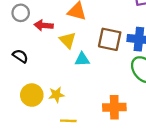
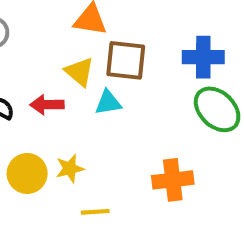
red arrow: (44, 25) -> (47, 105), moved
brown square: (110, 39) -> (126, 60), moved

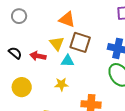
yellow star: (70, 169) -> (61, 84), moved

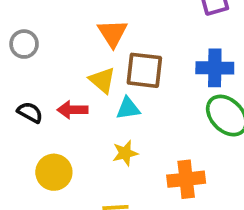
orange triangle: (67, 20) -> (112, 33), turned 48

